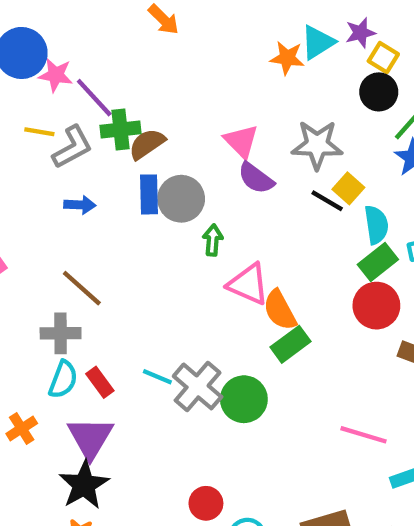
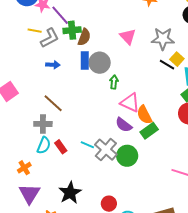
brown semicircle: (147, 144) -> (84, 37), turned 144
purple semicircle: (256, 178) -> (124, 125), moved
purple triangle: (90, 438) -> (29, 194), moved
black star: (84, 485) -> (70, 193), moved

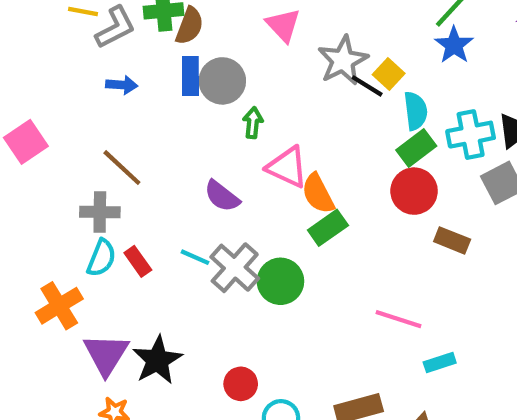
gray star: (163, 39) -> (343, 60), moved, turned -30
purple semicircle: (124, 125) -> (222, 196), moved
orange cross: (24, 168) -> (59, 306), size x1.5
purple triangle: (29, 194) -> (106, 354), moved

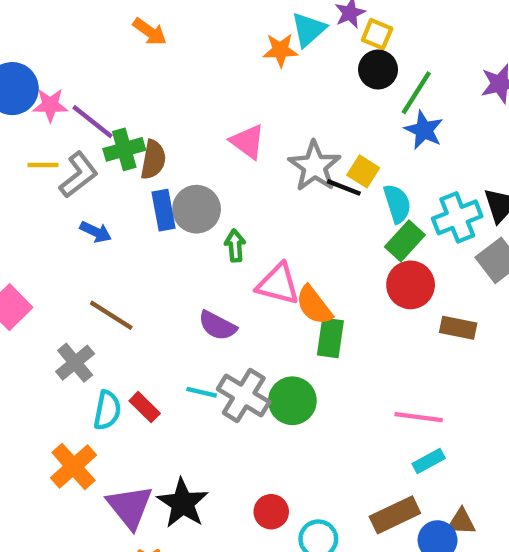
blue arrow: (122, 85) -> (96, 232), turned 32
gray cross: (100, 212) -> (75, 363), moved, turned -30
green rectangle: (328, 228) -> (330, 338), turned -36
cyan rectangle: (440, 362) -> (429, 461), moved

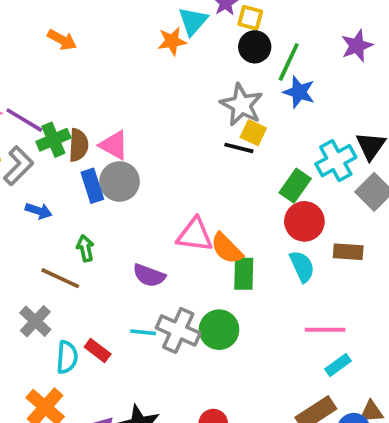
pink triangle: (248, 142) -> (114, 145), moved
gray star: (315, 166) -> (241, 105), moved
cyan semicircle: (397, 204) -> (302, 266), moved
green arrow: (235, 246) -> (85, 248), moved

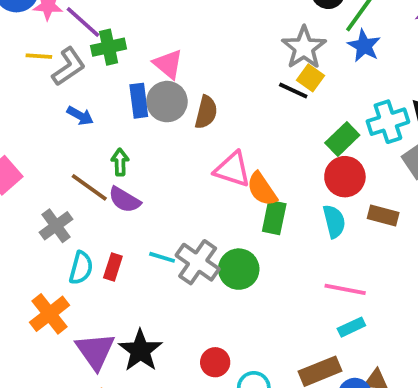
brown semicircle: (78, 145) -> (206, 112), moved
purple semicircle: (149, 275) -> (124, 200), moved
red rectangle: (98, 351) -> (113, 267), turned 60

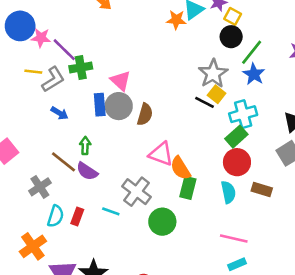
cyan cross: (388, 122) -> (243, 114), moved
gray cross: (198, 262) -> (137, 192), moved

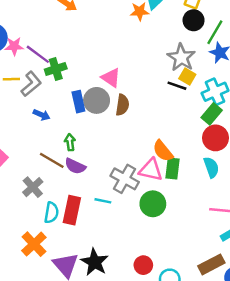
pink triangle: (121, 81) -> (111, 78), moved
pink triangle: (161, 154) -> (151, 170), moved
red rectangle: (77, 217) -> (72, 210), size x1.6

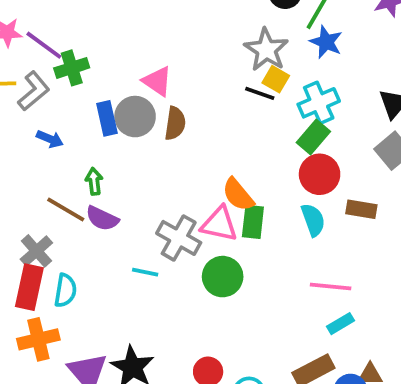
red rectangle: (72, 210) -> (29, 287), moved
orange cross: (34, 244) -> (38, 339), turned 30

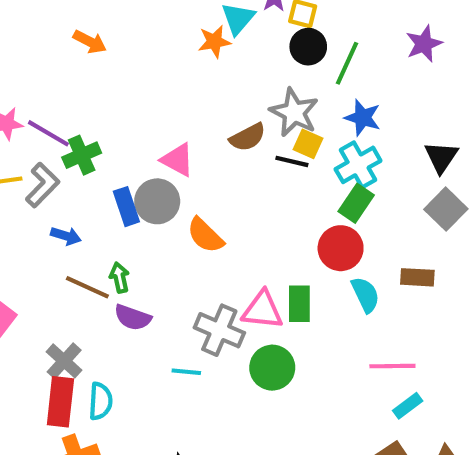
blue star: (326, 42) -> (363, 118), moved
brown semicircle: (175, 123) -> (248, 137), moved, turned 60
red circle: (320, 174) -> (341, 248), moved
orange semicircle: (238, 195) -> (205, 235), moved
brown line: (66, 210) -> (87, 287), moved

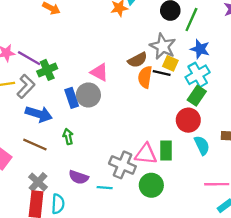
orange semicircle: (205, 235) -> (145, 77), moved, turned 55
blue arrow: (66, 236) -> (39, 114), size x1.6
brown line: (87, 287) -> (35, 145), moved
purple semicircle: (133, 318) -> (79, 177), moved

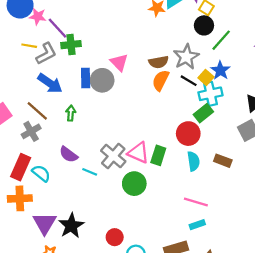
yellow square: (170, 63) -> (206, 77), moved
black line: (162, 73) -> (189, 81), moved
gray cross: (38, 182) -> (31, 131), moved
cyan semicircle: (58, 204) -> (41, 173), turned -72

